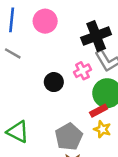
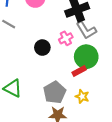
yellow star: (102, 129) -> (82, 96), moved

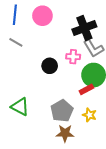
pink cross: (66, 38) -> (73, 57), turned 32

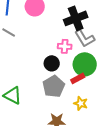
black circle: (50, 66) -> (52, 63), moved
gray pentagon: (62, 111) -> (54, 86), moved

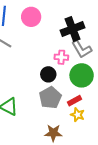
red rectangle: (78, 78) -> (75, 101), moved

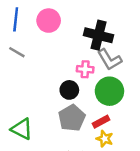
black cross: (72, 29) -> (99, 35), turned 35

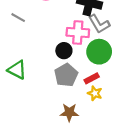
pink cross: (85, 69) -> (78, 33), size x1.5
green triangle: (22, 129) -> (17, 70), moved

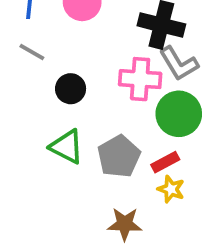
black circle: (64, 51) -> (71, 89), moved
green triangle: (17, 70) -> (67, 147), moved

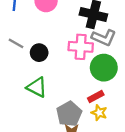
gray line: (32, 52) -> (16, 43), moved
gray L-shape: (179, 64) -> (104, 38), turned -35
gray pentagon: (119, 156) -> (69, 114), moved

